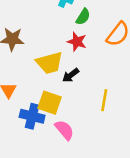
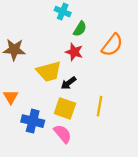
yellow square: (50, 103) -> (65, 108), moved

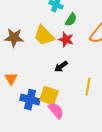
yellow trapezoid: (49, 71) -> (44, 36), moved, turned 60
yellow square: (65, 108) -> (49, 96), moved

